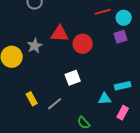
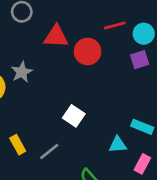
red triangle: (60, 34) -> (56, 36), moved
red circle: (83, 44) -> (88, 51), moved
white square: (73, 78) -> (74, 116), turned -35
cyan rectangle: (123, 86) -> (142, 127), turned 35

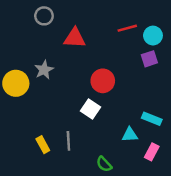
red circle: (88, 51) -> (103, 81), moved
yellow rectangle: (18, 145) -> (43, 145), moved
gray line: (49, 152) -> (68, 141), turned -54

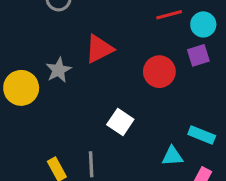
red triangle: (75, 38) -> (99, 49), moved, turned -30
red circle: (103, 81) -> (159, 72), moved

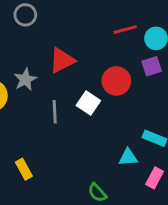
white square: (120, 122) -> (88, 103), moved
gray line: (91, 164) -> (55, 112), moved

